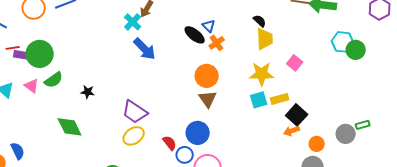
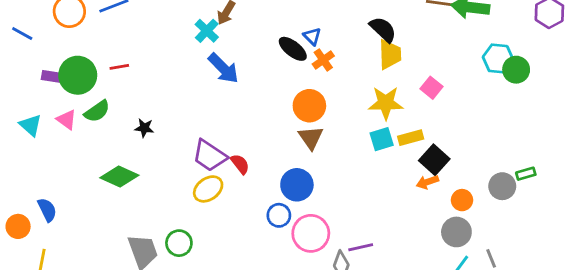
black semicircle: (260, 21) -> (383, 29), size x1.5
red line: (13, 48) -> (119, 67), moved
green diamond: (70, 127) -> (119, 176), turned -40
red semicircle: (170, 143) -> (240, 164), moved

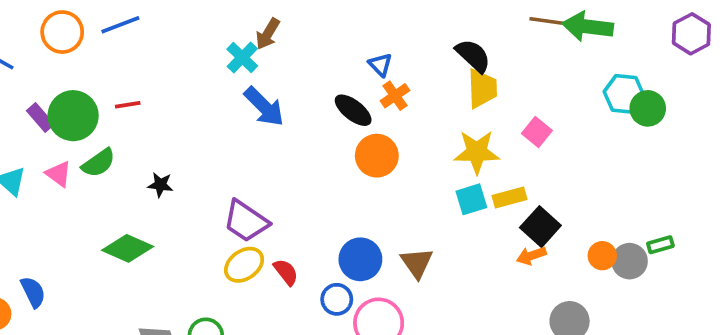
black ellipse: (293, 49) -> (353, 110), moved
purple rectangle: (53, 77) -> (40, 117), turned 40
brown triangle: (311, 138) -> (417, 263), moved
red semicircle: (240, 164) -> (286, 272), moved
orange circle: (462, 200) -> (602, 256), moved

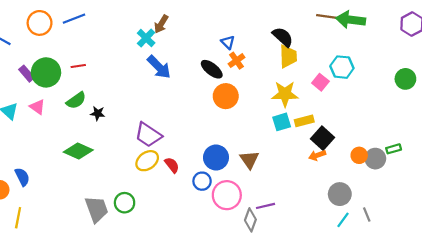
cyan hexagon: (624, 94) -> (342, 67), moved
green circle: (648, 108) -> (405, 79), moved
green semicircle: (99, 163) -> (76, 100), moved

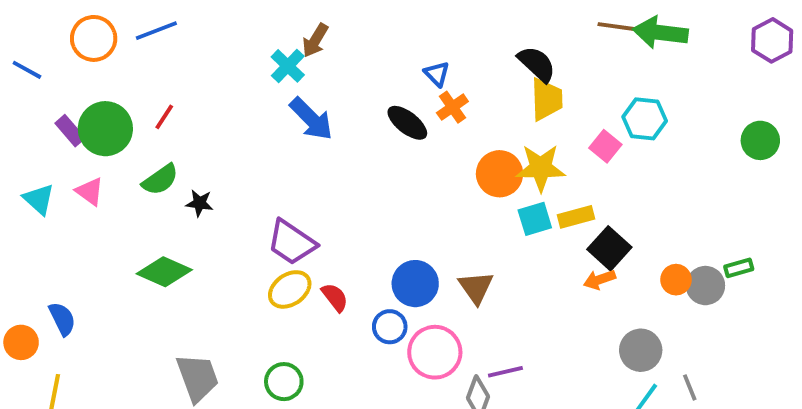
red line: (78, 66) -> (164, 117), turned -48
orange circle: (226, 96) -> (500, 174), moved
green circle: (125, 203) -> (284, 382), moved

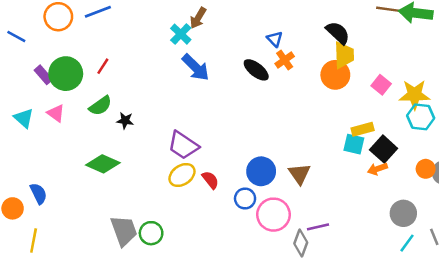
cyan hexagon: (645, 119) -> (421, 117), moved
yellow star: (541, 168) -> (414, 95), moved
orange circle: (500, 174) -> (335, 75), moved
cyan square: (535, 219) -> (354, 144), moved, turned 30
green circle: (284, 382) -> (151, 233), moved

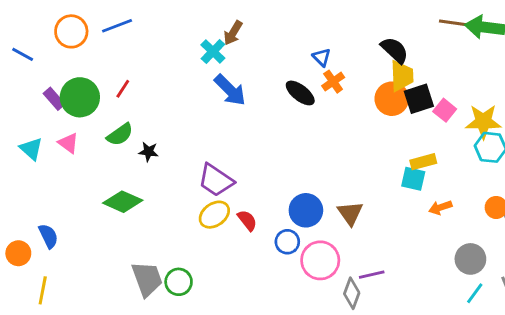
black square: (384, 149) -> (419, 99), moved, turned 30

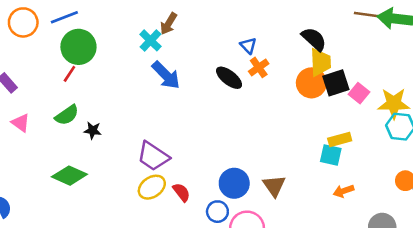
green circle: (80, 97) -> (78, 47), moved
orange arrow: (440, 207) -> (344, 191), moved

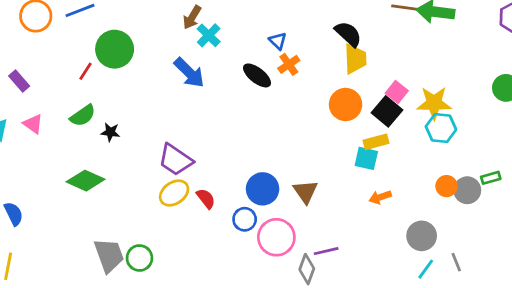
cyan cross: (151, 40) -> (209, 35), moved
green circle: (78, 47) -> (115, 49), moved
orange circle: (311, 83) -> (346, 104), moved
black square: (336, 83) -> (387, 111), moved, turned -32

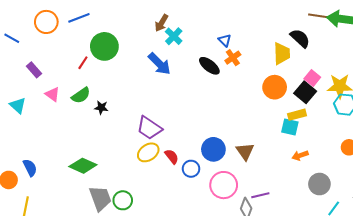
black semicircle: (348, 34) -> (300, 38), moved
pink triangle: (33, 124) -> (52, 94), moved
green diamond: (86, 181) -> (83, 166), moved
blue circle: (245, 219) -> (191, 169), moved
gray circle: (422, 236) -> (319, 184), moved

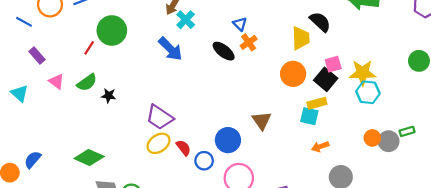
blue line: (12, 38) -> (24, 22), moved
pink square: (312, 78) -> (333, 64), turned 35
brown triangle: (245, 151) -> (262, 121), moved
blue semicircle: (30, 168) -> (33, 160), turned -114

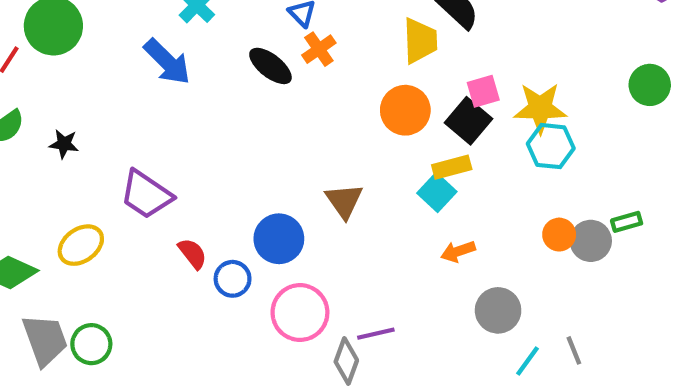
black star: (109, 96) -> (64, 144), moved
cyan square: (309, 116) -> (437, 192), turned 30
yellow ellipse: (159, 143) -> (81, 245), moved

